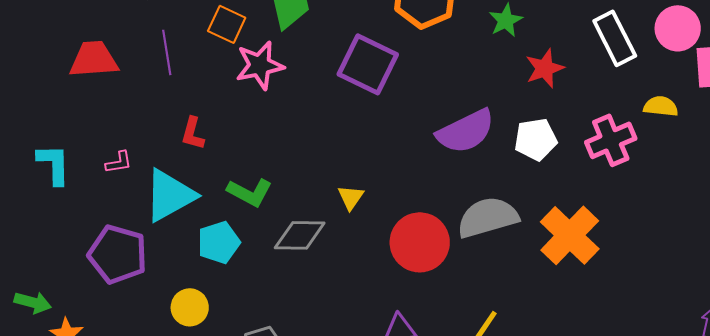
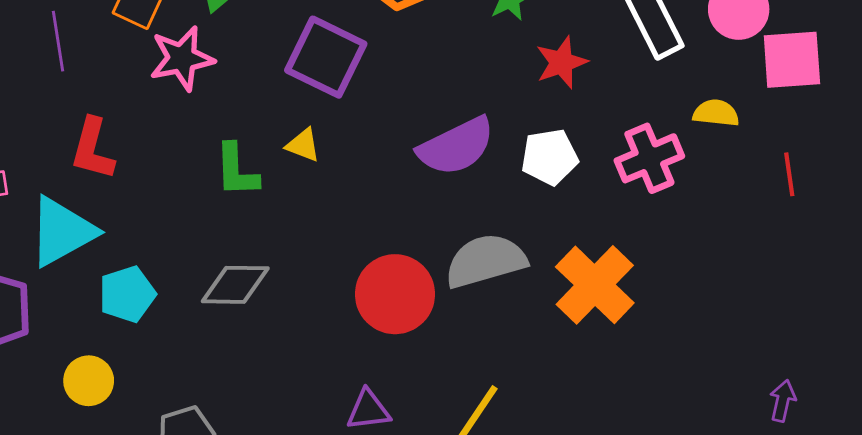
red L-shape: (193, 133) -> (93, 149), size x1.4
green L-shape: (250, 192) -> (236, 170), moved, turned 60
yellow triangle: (351, 197) -> (303, 145), moved, turned -44

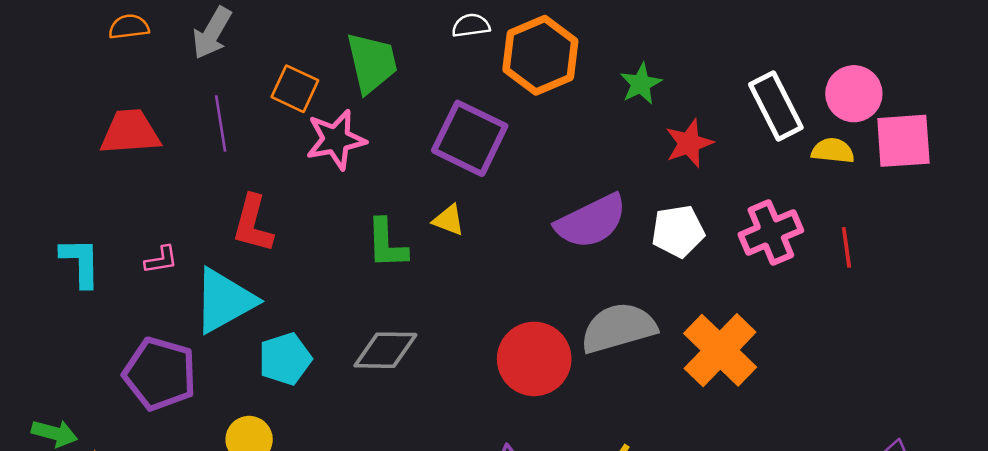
yellow semicircle: (716, 113) -> (833, 151), moved
red line: (789, 174) -> (846, 247), moved

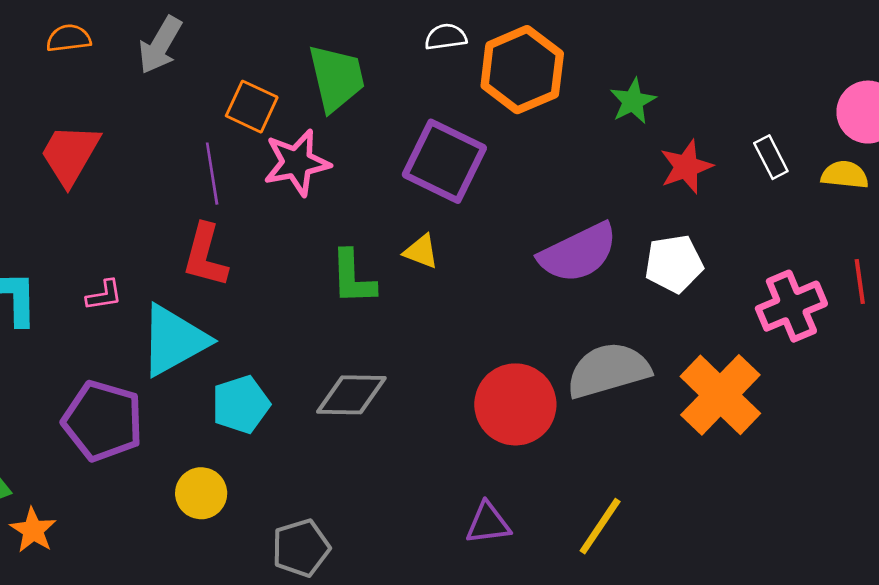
white rectangle: (776, 106) -> (771, 157), moved, size x0.6
purple line: (221, 123) -> (212, 174), moved
red trapezoid: (130, 132) -> (70, 154), turned -56
pink cross: (771, 232) -> (791, 306), moved

